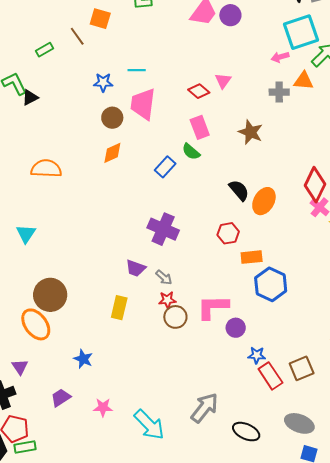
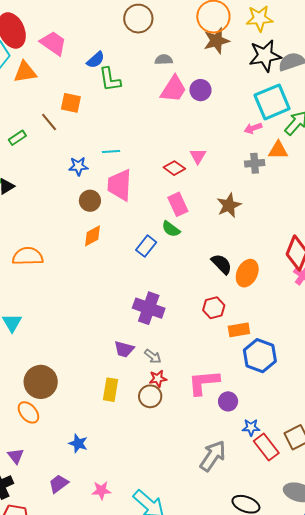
brown star: (251, 132) -> (229, 205), turned 30
brown circle: (175, 317) -> (150, 396), moved
orange ellipse: (36, 324) -> (28, 412), size x0.7
gray arrow: (205, 408) -> (213, 456), moved

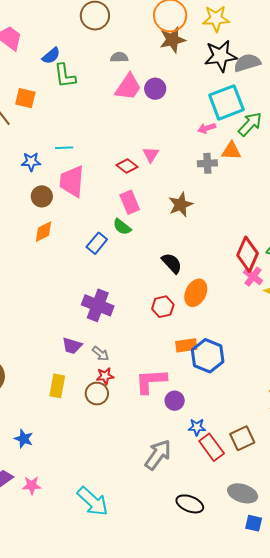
orange ellipse: (247, 273) -> (196, 293), moved
orange rectangle: (239, 330) -> (186, 345), moved
pink star: (101, 490) -> (32, 485), moved

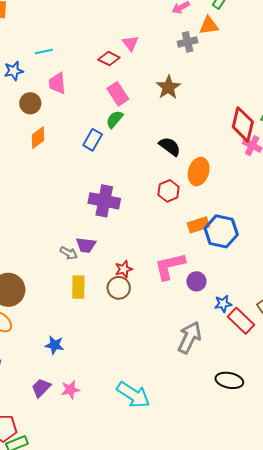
pink trapezoid: (72, 181) -> (57, 83), size x0.7
green semicircle: (122, 227) -> (114, 119), turned 102
gray arrow: (101, 354) -> (69, 253), moved

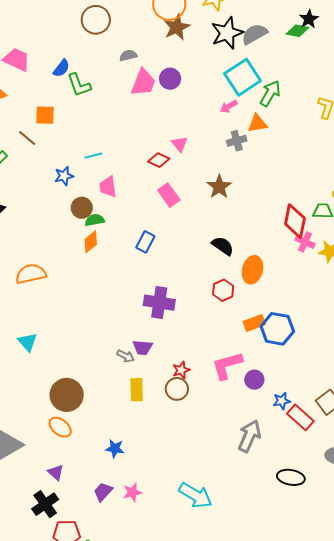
green semicircle: (114, 119) -> (95, 220), moved, turned 42

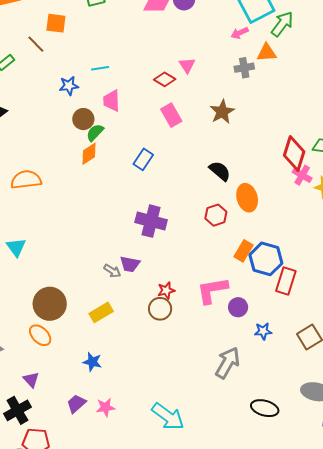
green semicircle: (95, 220) -> (95, 133), turned -42
orange ellipse: (252, 270) -> (247, 198), turned -36
orange rectangle: (254, 323) -> (243, 251), turned -45
yellow rectangle: (137, 390) -> (101, 312), moved, turned 55
red rectangle: (300, 417) -> (286, 281), moved, turned 60

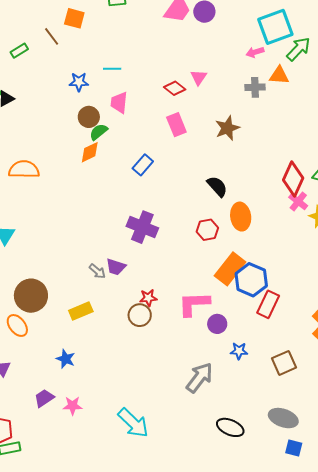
orange rectangle: (243, 251) -> (230, 269), size x1.5

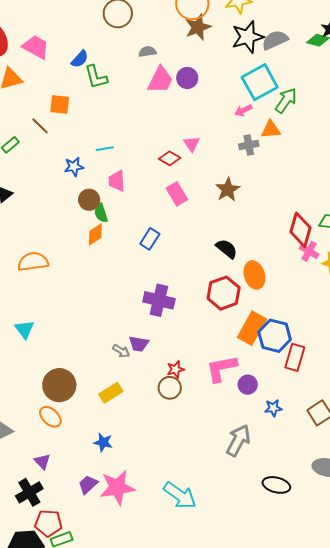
green semicircle: (99, 132) -> (101, 213), turned -60
red hexagon: (207, 230) -> (224, 293), size x1.5
pink star: (73, 406) -> (117, 488), size x1.8

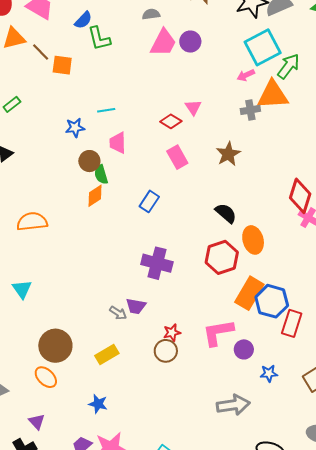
brown line: (40, 126) -> (41, 52), moved
orange triangle: (271, 130) -> (273, 95), size x1.6
gray arrow: (238, 440) -> (233, 405), turned 52

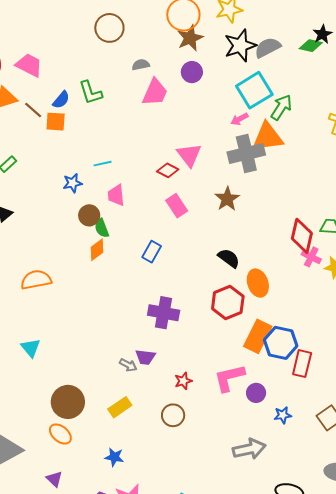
blue semicircle: (83, 20) -> (61, 100), moved
purple circle: (190, 42) -> (192, 72), moved
pink triangle: (193, 107) -> (189, 155), size x1.5
gray cross: (250, 110) -> (246, 153), size x1.8
brown circle: (166, 351) -> (173, 415), moved

